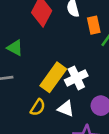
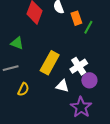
white cross: (76, 78) -> (79, 66), moved
yellow semicircle: (38, 107) -> (23, 89), moved

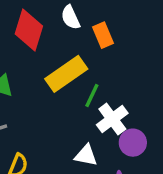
green line: (88, 27) -> (92, 95), moved
yellow rectangle: (50, 63) -> (66, 74), moved, turned 30

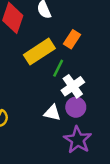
orange rectangle: (103, 35) -> (72, 39), moved, turned 54
purple circle: (133, 143) -> (76, 107), moved

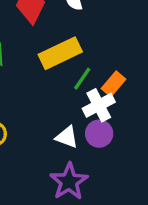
orange rectangle: (72, 39) -> (114, 84), moved
purple star: (78, 140) -> (69, 182), moved

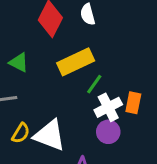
orange rectangle: (114, 84) -> (133, 103), moved, turned -30
white triangle: (67, 137) -> (50, 135), moved, size x1.6

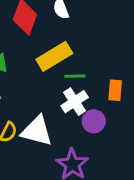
green line: (94, 84) -> (75, 76), turned 60
white cross: (108, 107) -> (75, 102), moved

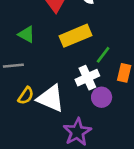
green line: (75, 76) -> (103, 55), moved, turned -60

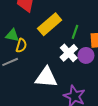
yellow semicircle: (26, 96) -> (21, 45), moved
purple circle: (102, 97) -> (86, 55), moved

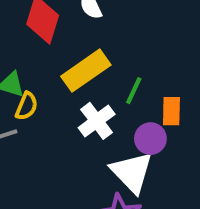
white cross: (69, 53) -> (97, 121), moved
white triangle: (46, 77) -> (132, 172), moved, turned 35

